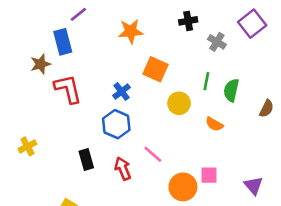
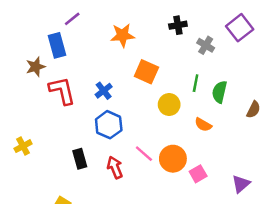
blue cross: (122, 92) -> (104, 91), moved
pink square: (209, 175) -> (198, 174), turned -30
purple triangle: (253, 186) -> (241, 184), turned 30
orange circle: (183, 187) -> (173, 159), moved

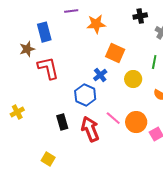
purple line: (72, 19) -> (71, 11), moved, turned 32
blue cross: (104, 91) -> (100, 75), moved
red arrow: (115, 167) -> (90, 129), size x1.4

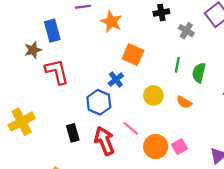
orange star: (96, 24) -> (111, 22), turned 30
yellow circle: (133, 79) -> (153, 95), moved
yellow cross: (17, 112) -> (22, 122), size x1.6
orange circle: (136, 122) -> (156, 147), moved

